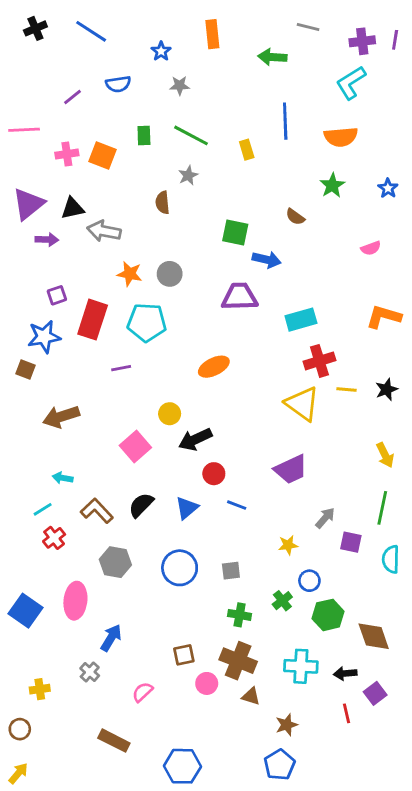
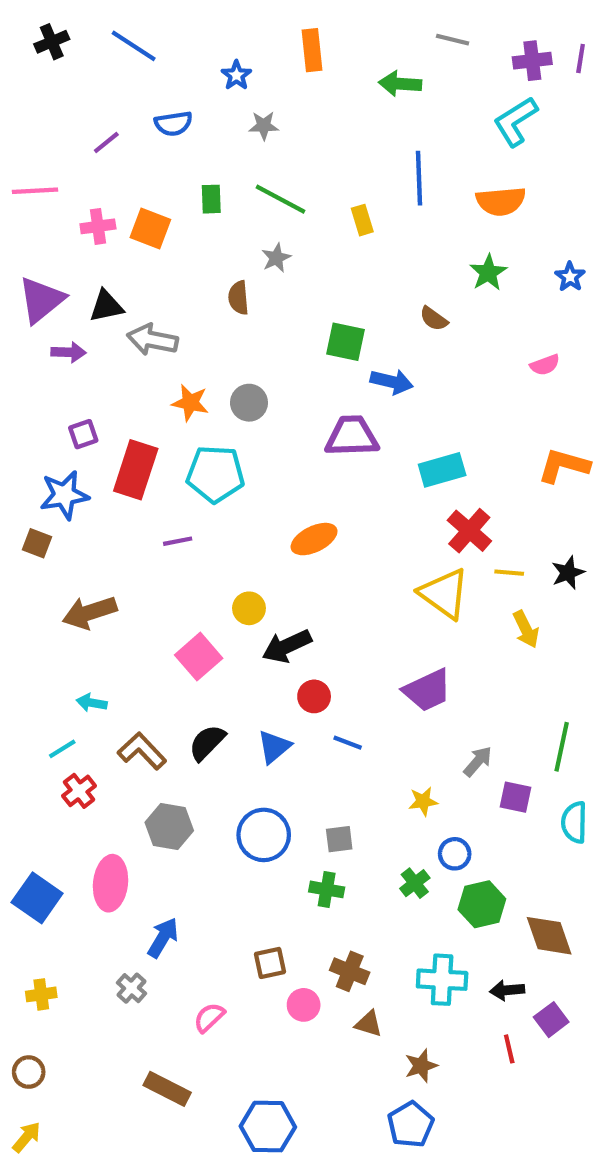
red cross: (319, 361) -> (469, 531), turned -32
yellow arrow: (385, 455) -> (526, 629), moved
green cross: (240, 615) -> (327, 889), moved
brown cross: (238, 661) -> (350, 971), size x0.7
yellow cross: (40, 689) -> (41, 994), moved

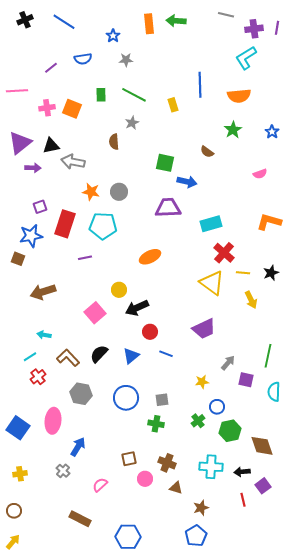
gray line: (453, 40) -> (226, 15), moved
green arrow: (400, 84) -> (176, 21), moved

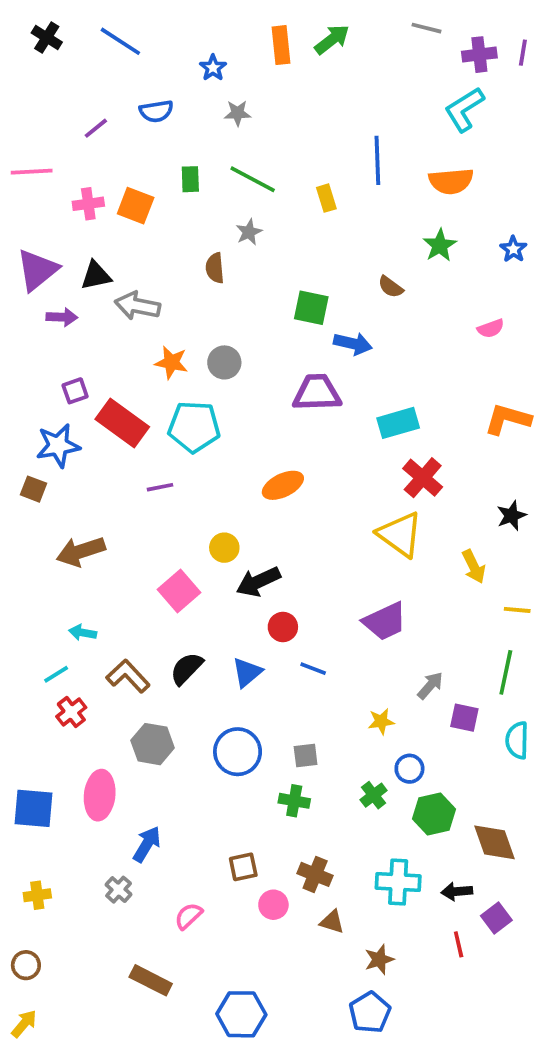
black cross: (25, 20) -> (47, 38), turned -35
green arrow: (176, 21) -> (332, 39), turned 138
red rectangle: (65, 224) -> (122, 423), turned -72
yellow line: (243, 273) -> (517, 610), moved
blue square: (18, 428) -> (34, 808), turned -30

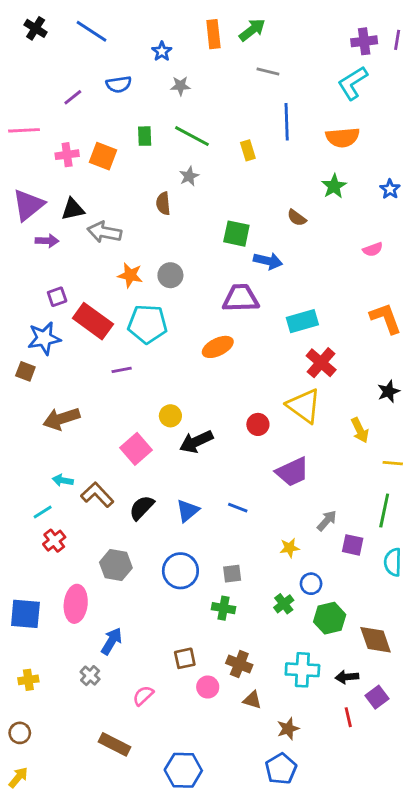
gray line: (426, 28) -> (268, 71), moved
orange L-shape: (508, 419) -> (386, 318), turned 54
orange ellipse: (283, 485) -> (218, 347), moved
red circle: (283, 627) -> (258, 424), moved
brown L-shape: (128, 676) -> (97, 495), moved

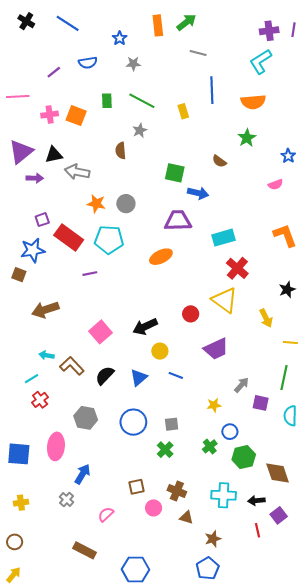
blue star: (390, 189) -> (288, 156), moved
yellow circle: (170, 416) -> (160, 351), moved
green cross: (224, 608) -> (165, 450), turned 35

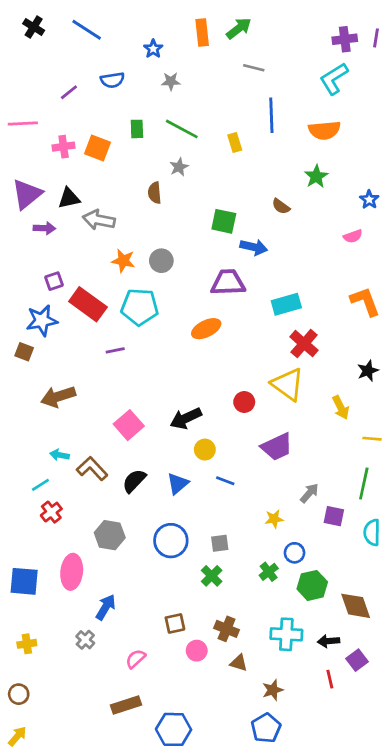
brown rectangle: (85, 550) -> (126, 705), moved, turned -45

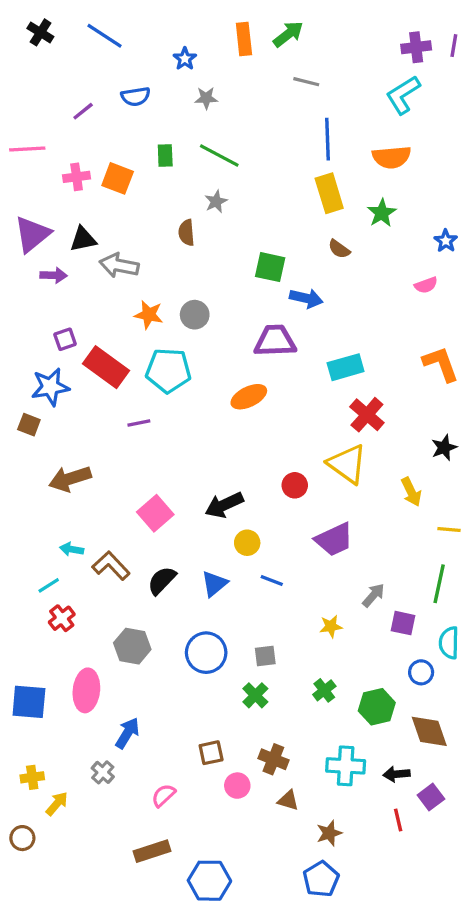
yellow rectangle: (235, 143) -> (329, 193), moved, size x1.6
blue circle: (294, 553) -> (421, 672), moved
yellow arrow: (17, 736) -> (57, 804), moved

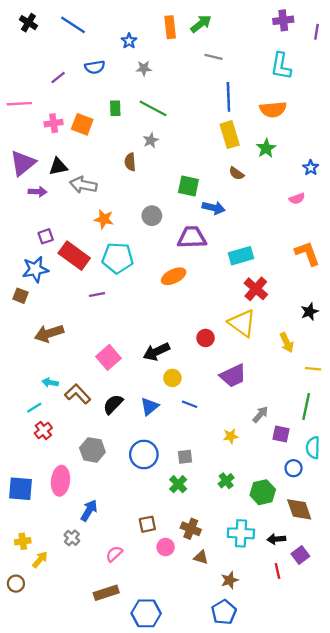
purple cross: (416, 47) -> (283, 20), moved
cyan L-shape: (403, 95) -> (281, 66), turned -48
gray circle: (195, 315) -> (152, 216), moved

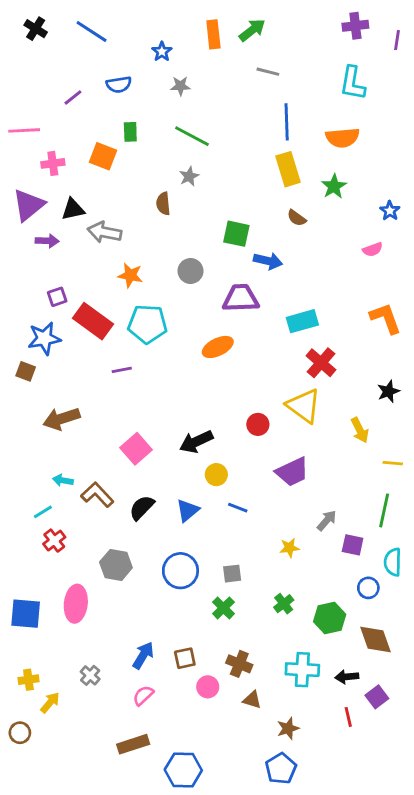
green rectangle: (115, 108) -> (130, 132), moved
pink cross: (54, 123) -> (53, 163), moved
blue arrow: (89, 510) -> (143, 655), moved

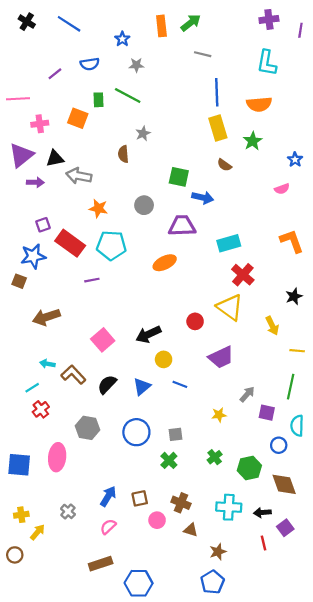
green line: (192, 136) -> (128, 95), moved

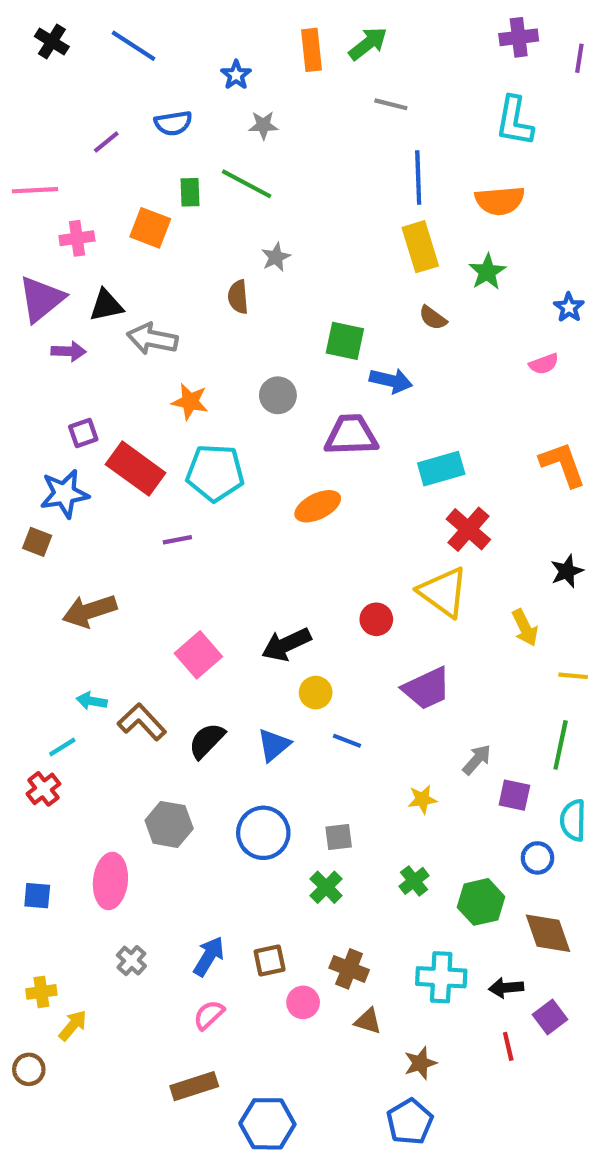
red cross: (41, 409) -> (43, 789), moved
blue square: (19, 465) -> (37, 896), size x0.6
gray cross: (68, 511) -> (131, 961), moved

